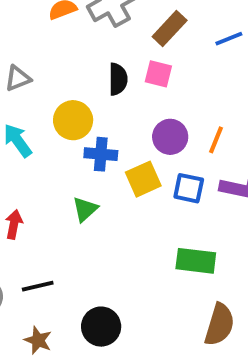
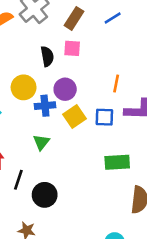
purple circle: (170, 137) -> (65, 89), moved
black line: (38, 286) -> (18, 180), moved, turned -48
black circle: (101, 327) -> (45, 195), moved

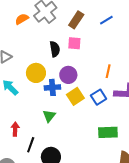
blue square: (104, 117) -> (99, 97), turned -35

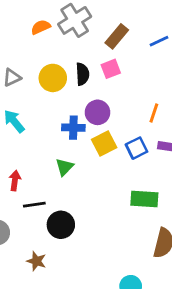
pink square: (74, 43) -> (111, 69), turned -32
yellow circle: (36, 73) -> (53, 78), moved
black line: (31, 145) -> (34, 205), turned 56

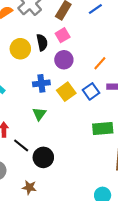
purple circle: (97, 112) -> (64, 60), moved
orange line: (154, 113) -> (100, 63), turned 32
black line: (34, 205) -> (21, 145), turned 56

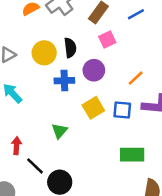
pink square: (63, 35) -> (107, 40), moved
blue cross: (41, 83) -> (64, 81), moved
blue square: (91, 91) -> (122, 110), turned 35

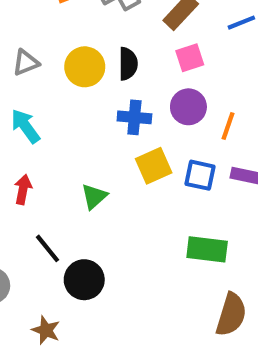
purple circle: (94, 70) -> (188, 107), moved
orange line: (136, 78) -> (228, 126), turned -35
blue cross: (64, 81) -> (134, 117), moved
red arrow: (16, 146) -> (23, 189), moved

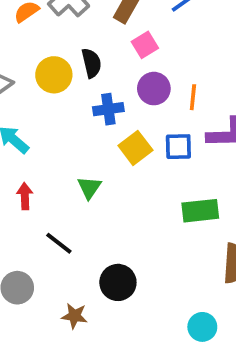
black circle: (84, 280) -> (118, 282), moved

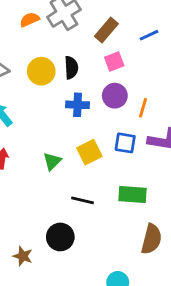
yellow square: (135, 148) -> (89, 152), moved
black line: (59, 243) -> (83, 200), moved, turned -35

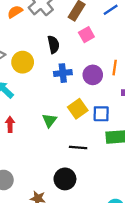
yellow circle: (41, 71) -> (23, 62), moved
purple circle: (115, 96) -> (93, 75), moved
blue square: (125, 143) -> (101, 114), moved

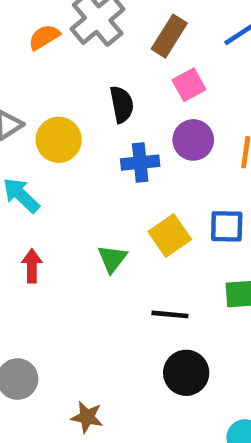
purple circle: (93, 75) -> (193, 140), moved
blue square: (101, 114) -> (227, 226), moved
black circle: (65, 179) -> (186, 373), moved

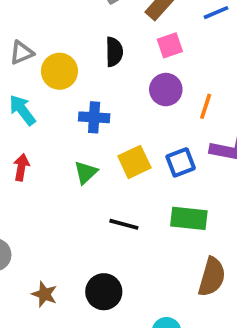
blue cross: (140, 163) -> (94, 117), moved
blue square: (227, 226) -> (181, 162), turned -32
black circle: (186, 373) -> (104, 292), moved

